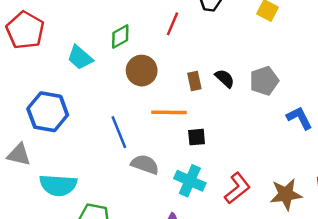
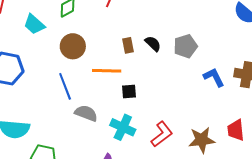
brown circle: (142, 71) -> (73, 46), moved

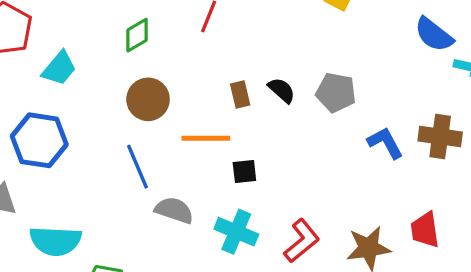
cyan trapezoid: (34, 24) -> (59, 68), moved, turned -90
gray pentagon: (185, 46) -> (336, 92), turned 30

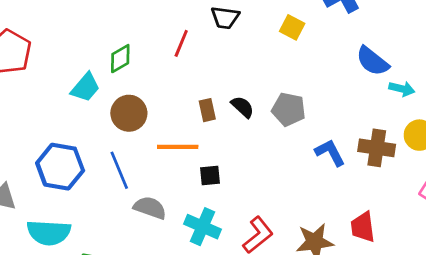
cyan trapezoid: (59, 68) -> (85, 87), moved
blue hexagon: (39, 140) -> (60, 167), moved

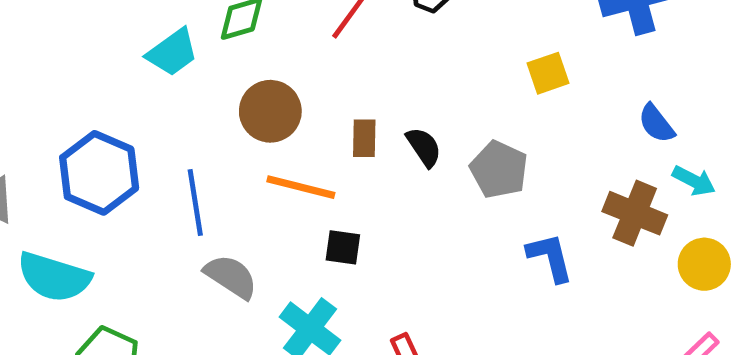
yellow square: (292, 27) -> (548, 73), moved, turned 30
blue semicircle: (372, 61) -> (656, 123), size x0.7
brown circle: (129, 113) -> (270, 111), moved
brown cross: (377, 148) -> (635, 213), moved

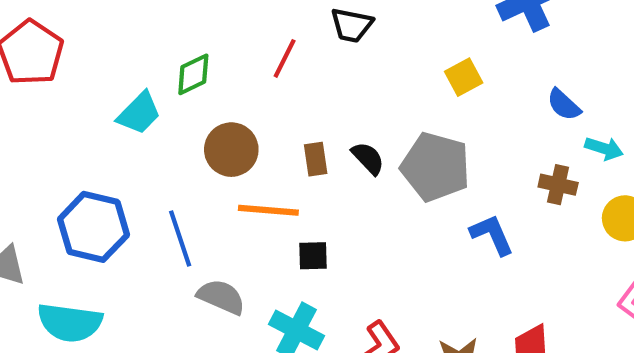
gray pentagon: (499, 170) -> (435, 167), size x1.4
brown cross: (635, 213) -> (558, 185), size x0.7

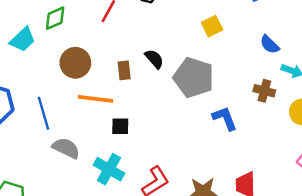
black semicircle: (368, 158) -> (154, 59), moved

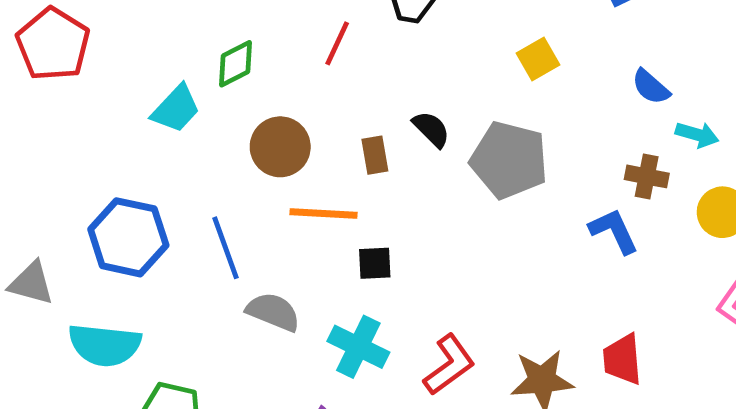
blue L-shape: (225, 118) -> (614, 231), moved

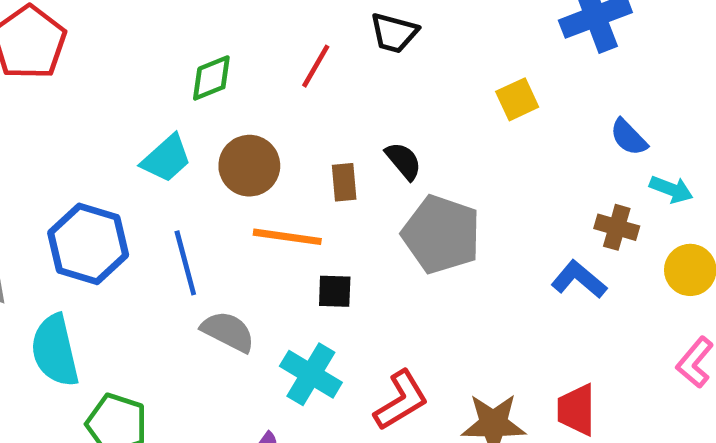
cyan trapezoid: (176, 109) -> (166, 159), moved
gray pentagon: (509, 160) -> (441, 234), moved
blue L-shape: (614, 231) -> (579, 279), turned -30
cyan semicircle: (105, 345) -> (55, 351), turned 66

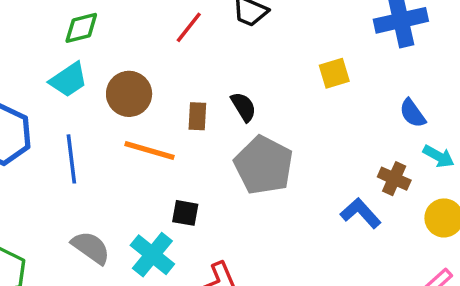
green diamond: (211, 78) -> (81, 28), moved
black square: (335, 291) -> (185, 213), moved
gray semicircle: (228, 332) -> (91, 248), moved

